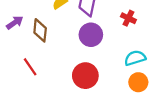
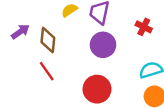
red line: (30, 67) -> (47, 71), moved

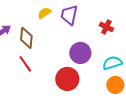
purple circle: (103, 45) -> (80, 53), moved

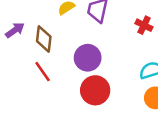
purple circle: (80, 53) -> (88, 58), moved

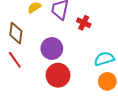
red cross: (144, 25) -> (84, 23), moved

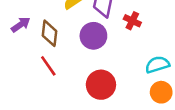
purple circle: (52, 48) -> (93, 36), moved

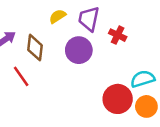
red line: (48, 66) -> (21, 76), moved
red circle: (101, 85) -> (118, 99), moved

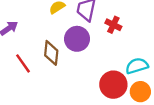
brown diamond: (35, 48) -> (51, 53), moved

